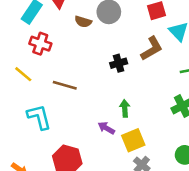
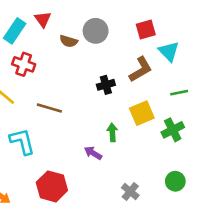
yellow square: (133, 140) -> (142, 113), moved

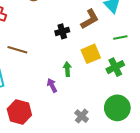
purple arrow: (93, 153) -> (52, 85), turned 32
green circle: (175, 181) -> (117, 108), size x1.6

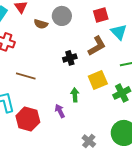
red hexagon: (19, 112) -> (28, 119), moved

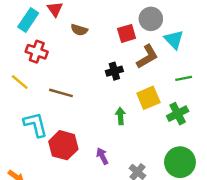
red square: (101, 15) -> (127, 33), moved
gray circle: (62, 16) -> (151, 19), moved
purple arrow: (60, 111) -> (102, 156), moved

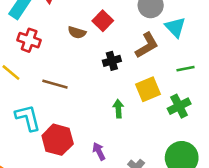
brown semicircle: (79, 30) -> (77, 32), moved
red square: (127, 33) -> (103, 21), moved, turned -30

